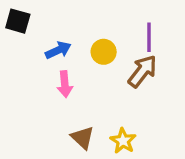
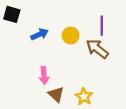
brown arrow: (142, 71) -> (97, 49), turned -90
pink arrow: (65, 84) -> (44, 75), moved

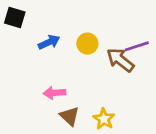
purple line: (102, 26) -> (137, 46), moved, turned 72
pink arrow: (44, 75) -> (54, 93), turned 91

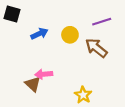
purple line: (137, 46) -> (102, 22), moved
brown triangle: (70, 116) -> (33, 84), moved

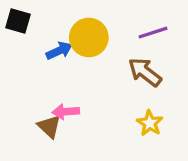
yellow circle: (70, 35) -> (89, 37), moved, size x1.5
yellow star: (83, 95) -> (150, 123), moved

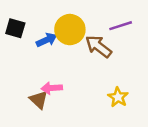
black square: (18, 21) -> (15, 28), moved
brown arrow: (145, 72) -> (99, 46), moved

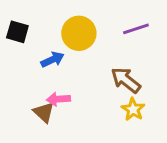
blue arrow: (47, 40) -> (53, 60), moved
brown arrow: (99, 46) -> (126, 80), moved

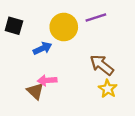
purple line: (136, 29) -> (96, 18), moved

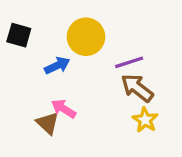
purple line: (96, 18) -> (129, 62), moved
pink arrow: (47, 80) -> (64, 109), turned 36

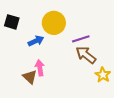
pink arrow: (64, 109) -> (40, 68), turned 49
yellow star: (145, 120) -> (103, 75), moved

